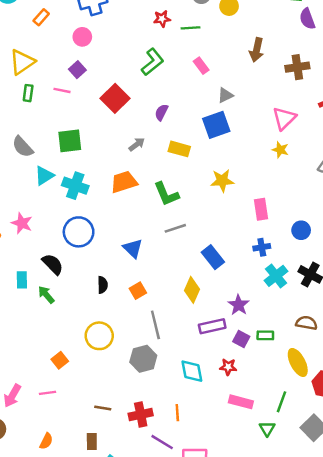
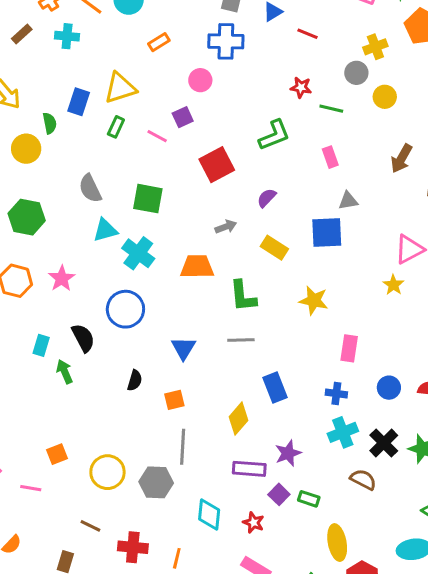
brown semicircle: (307, 323) -> (363, 480), moved
yellow circle: (99, 336) -> (107, 472), moved

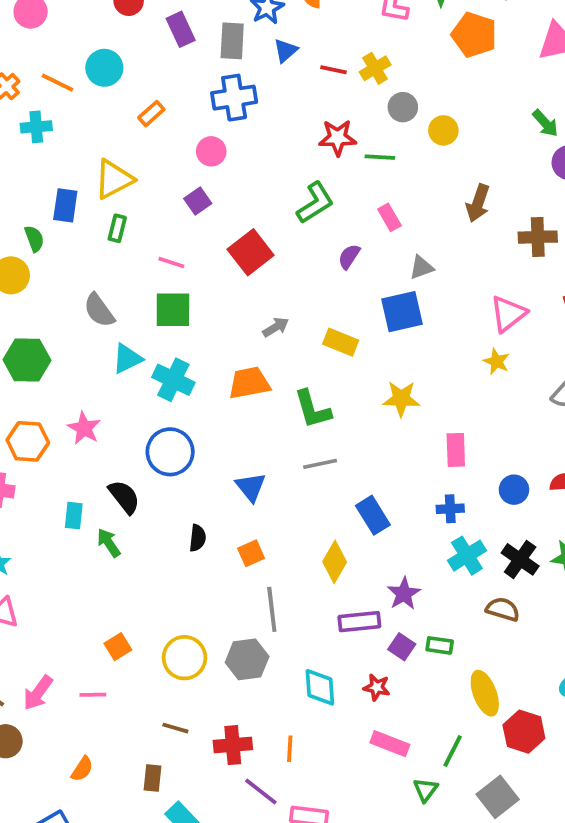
yellow cross: (375, 47) -> (375, 68), moved
red star: (301, 87) -> (338, 138), size x1.4
pink line: (157, 136) -> (171, 262), moved
purple semicircle: (267, 198) -> (349, 257), moved

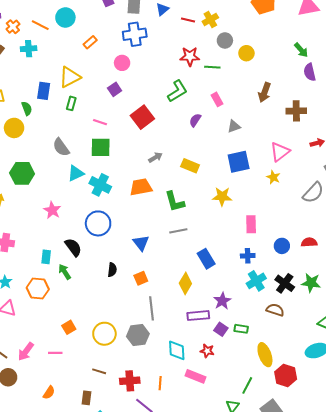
blue square: (402, 312) -> (239, 162), moved
orange hexagon: (28, 441) -> (38, 289), moved
pink rectangle: (390, 744) -> (195, 376), moved

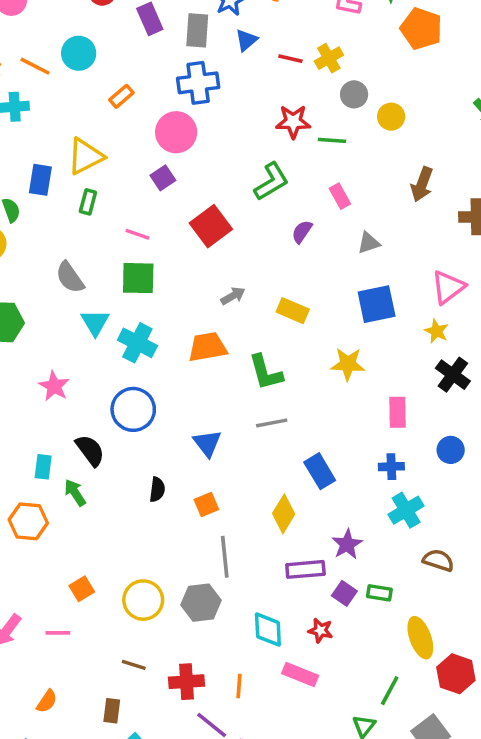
pink circle: (122, 63) -> (176, 132), size x1.5
cyan triangle: (76, 173) -> (95, 323), turned -36
black cross: (285, 283) -> (453, 375), moved

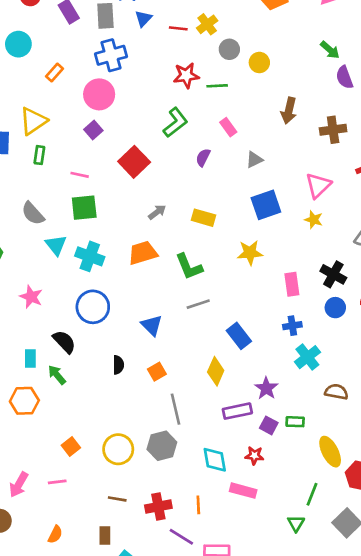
black cross: (453, 375) -> (333, 274), moved

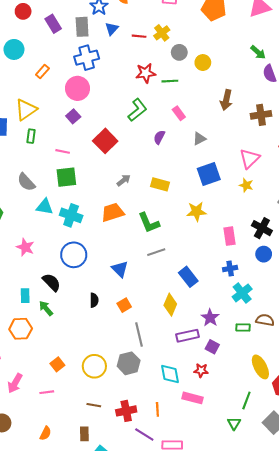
cyan triangle: (56, 245) -> (45, 207), turned -42
green rectangle: (295, 422) -> (243, 327), moved
pink arrow: (19, 485) -> (15, 383), moved

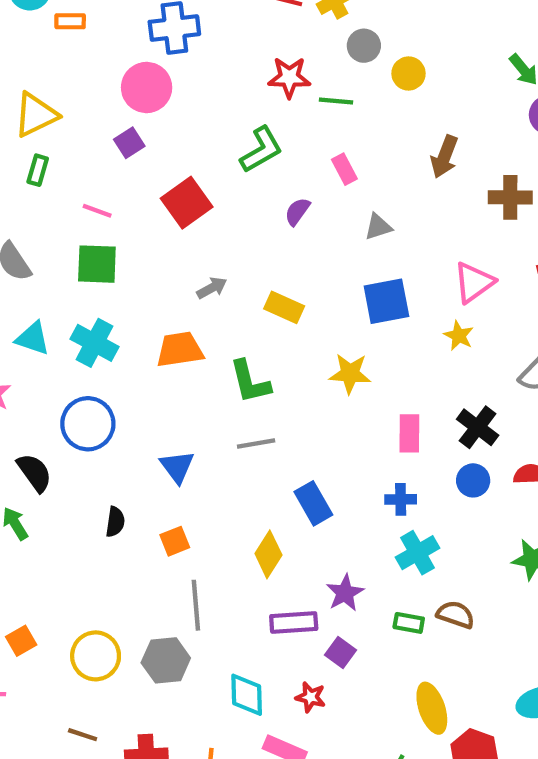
orange rectangle: (42, 71) -> (70, 21), moved, turned 40
cyan triangle: (45, 207) -> (33, 338), moved

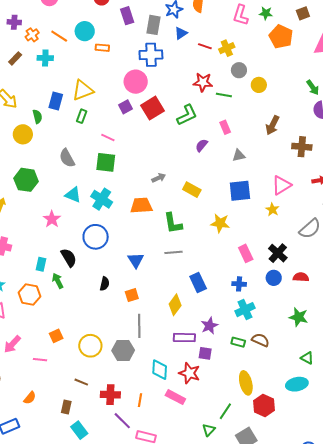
red square: (187, 203) -> (152, 108), moved
pink rectangle: (409, 433) -> (246, 253), turned -30
purple square: (340, 652) -> (205, 353), turned -32
red star: (311, 697) -> (189, 373), size x1.5

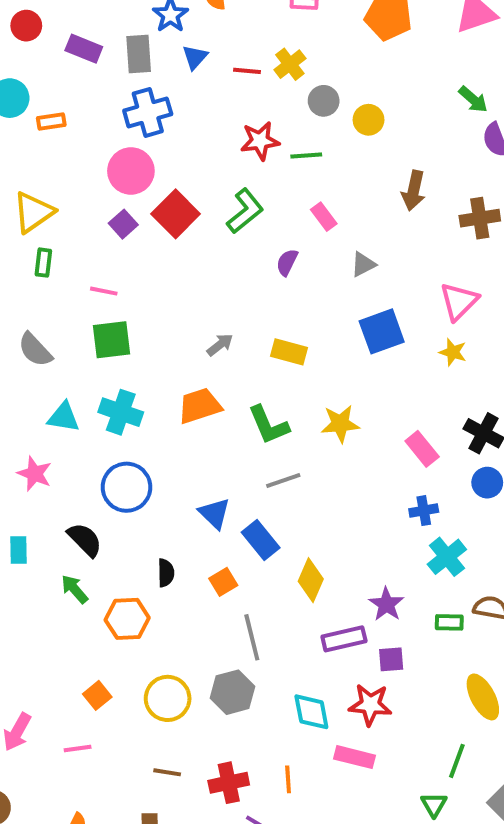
purple rectangle: (127, 16) -> (84, 49), turned -36
yellow star: (220, 223) -> (340, 424), moved
cyan rectangle: (41, 264) -> (19, 550), moved
blue rectangle: (198, 283) -> (261, 540), moved
orange hexagon: (29, 294) -> (127, 619), moved

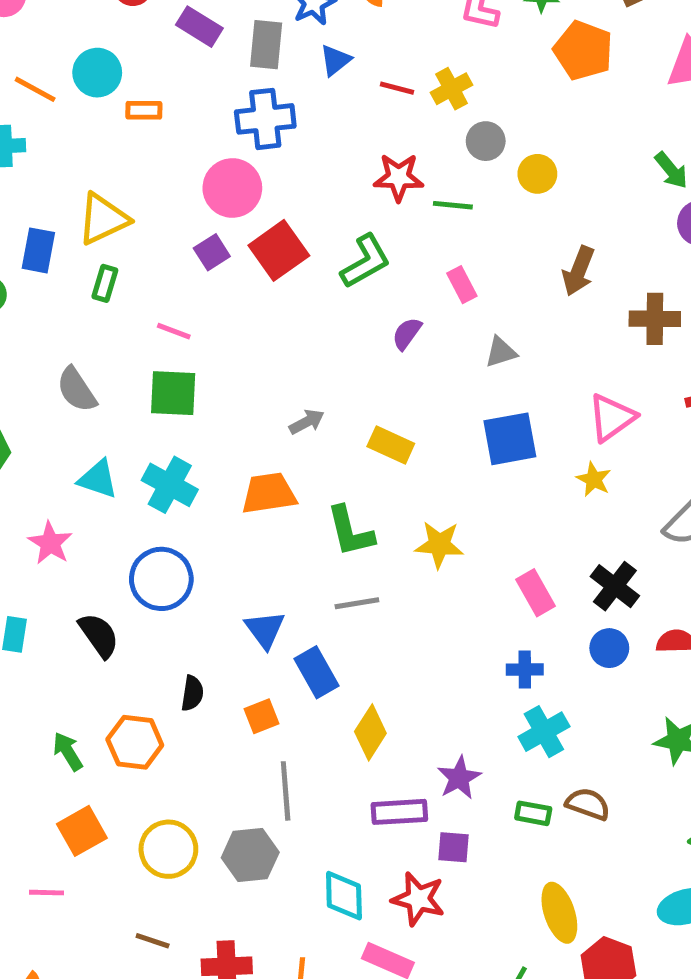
green arrow: (75, 589) -> (68, 751), moved
orange square: (97, 695) -> (82, 831), size x1.4

